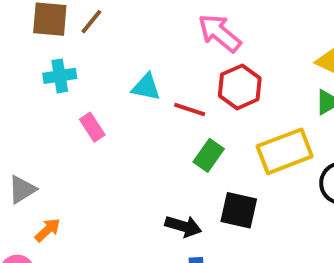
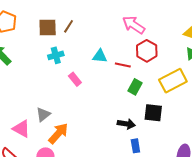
orange arrow: (48, 230) -> (58, 133), size x1.6

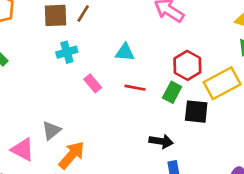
red hexagon: (147, 51) -> (187, 65), moved
red line: (123, 65) -> (135, 88), moved
black square: (153, 113) -> (196, 112), moved

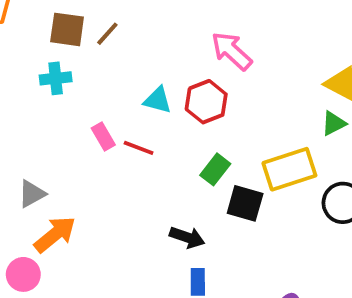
cyan cross: (67, 52) -> (56, 78), moved
red hexagon: (187, 65) -> (206, 102), moved
red line: (135, 88) -> (139, 148), moved

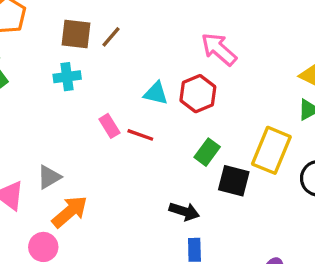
yellow rectangle: (289, 169) -> (271, 150), turned -48

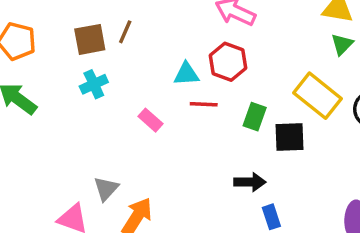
red line: (140, 135) -> (204, 104), moved
yellow rectangle: (271, 150) -> (317, 96), turned -57

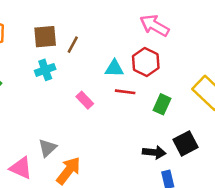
brown line: (125, 32) -> (73, 45), moved
black square: (289, 137) -> (186, 143), moved, turned -30

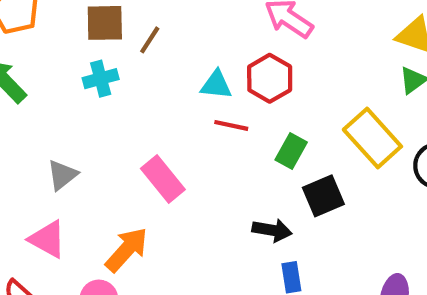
pink rectangle: (85, 100) -> (163, 179), moved, size x1.5
black square: (186, 143) -> (323, 196), moved
gray triangle: (47, 148) -> (62, 175), moved

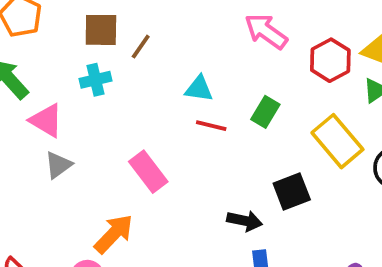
red hexagon: (270, 78) -> (330, 60), moved
green rectangle: (291, 151) -> (265, 112), moved
pink triangle: (47, 239) -> (46, 120), moved

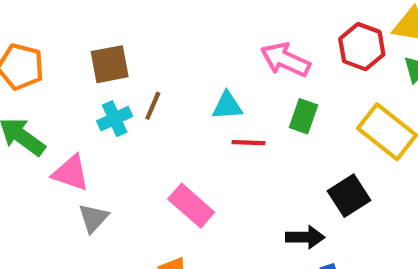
pink arrow: (266, 31) -> (285, 60), moved
brown line: (141, 47) -> (153, 106), moved

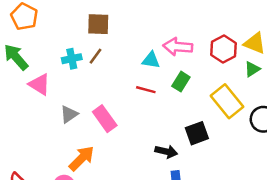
pink arrow: (285, 60) -> (178, 47), turned -32
brown square: (110, 64) -> (98, 24), moved
cyan triangle: (227, 106) -> (151, 60), moved
gray triangle: (93, 218) -> (69, 114), moved

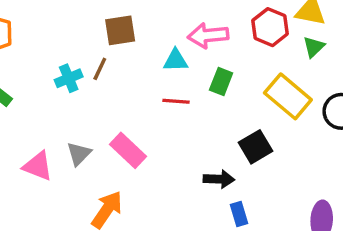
brown square: (98, 24) -> (120, 30), moved
pink triangle: (39, 84) -> (38, 166), moved

